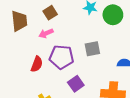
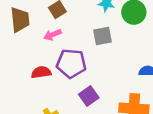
gray square: (92, 49) -> (103, 36), moved
red semicircle: (37, 64) -> (41, 72), turned -119

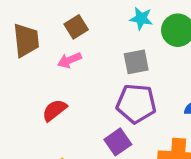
purple pentagon: (71, 63) -> (136, 104), moved
red semicircle: (41, 72) -> (54, 110), turned -30

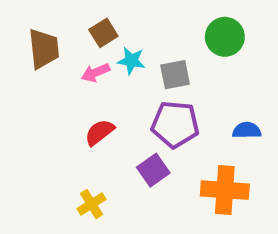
cyan star: (141, 19) -> (131, 61), moved
red semicircle: (54, 110) -> (99, 132), moved

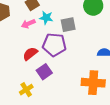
purple pentagon: (175, 124) -> (54, 45), moved
purple square: (153, 170) -> (44, 72), moved

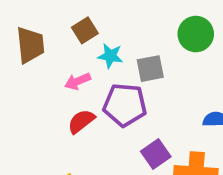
pink arrow: (28, 24) -> (78, 81), moved
purple square: (44, 72) -> (156, 154), moved

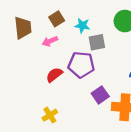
cyan star: (110, 56) -> (82, 26), moved
pink arrow: (78, 81) -> (50, 41), moved

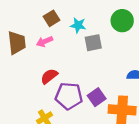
brown trapezoid: (23, 28) -> (17, 43), moved
purple pentagon: (81, 65) -> (69, 96), moved

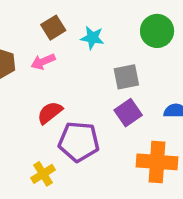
gray square: (93, 43) -> (126, 77), moved
purple square: (97, 97) -> (128, 113), moved

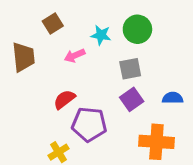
brown square: (53, 28) -> (53, 23), moved
green circle: (157, 31) -> (137, 29), moved
pink arrow: (43, 62) -> (75, 56), moved

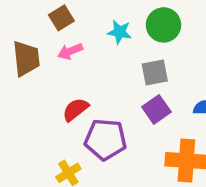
pink arrow: (75, 56) -> (70, 51), moved

